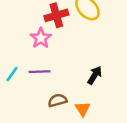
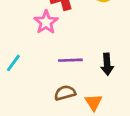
purple line: (40, 72) -> (70, 60), moved
black arrow: (95, 75) -> (107, 64), turned 144

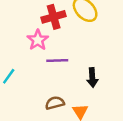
purple line: (70, 60) -> (57, 61), moved

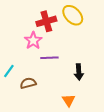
brown semicircle: (55, 103) -> (28, 83), moved

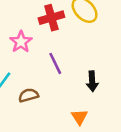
pink star: (33, 41) -> (21, 42), moved
purple line: (49, 58) -> (55, 63), turned 66

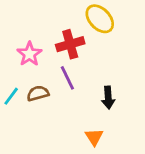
red cross: (51, 18) -> (70, 44), moved
brown semicircle: (29, 95) -> (38, 93), moved

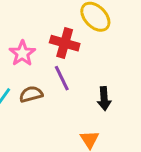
red cross: (70, 44) -> (65, 43), turned 32

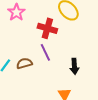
pink star: (22, 53) -> (16, 12), moved

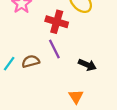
black arrow: (74, 66) -> (87, 65), turned -63

